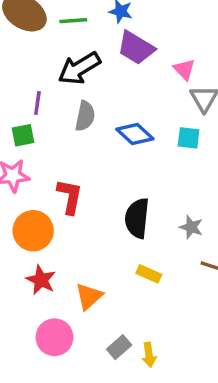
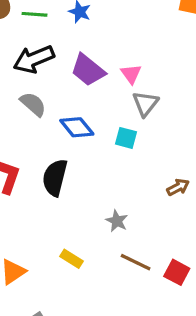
purple trapezoid: (136, 48) -> (88, 70), moved
gray semicircle: (85, 116) -> (33, 104), turned -68
black semicircle: (137, 218) -> (55, 178), moved

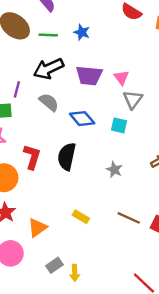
purple trapezoid: (88, 70) -> (89, 76), turned -32
gray star: (117, 221) -> (114, 170), moved

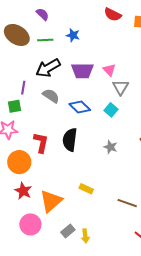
cyan square: (119, 125) -> (111, 110), turned 32
brown line: (129, 218) -> (127, 203), moved
orange triangle: (37, 228) -> (51, 201), size x1.4

